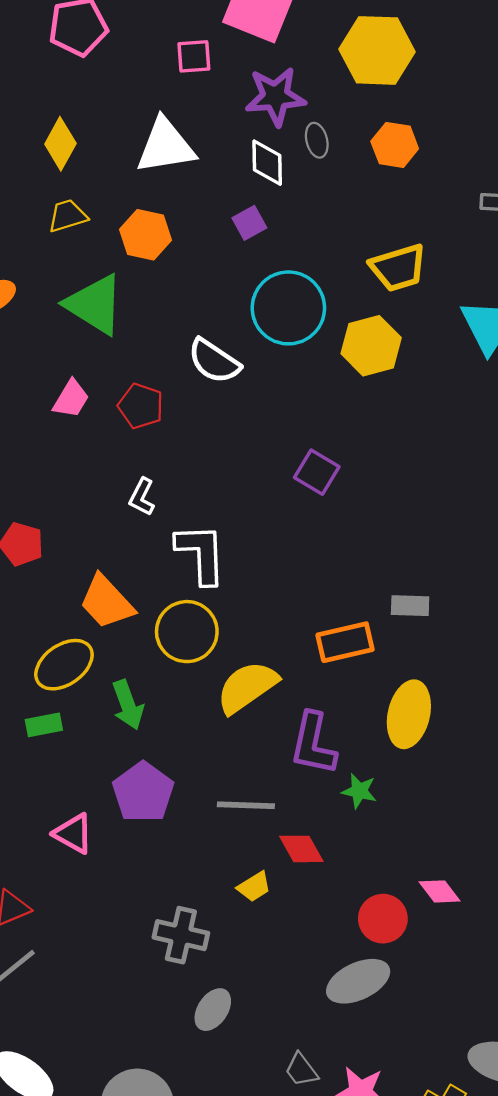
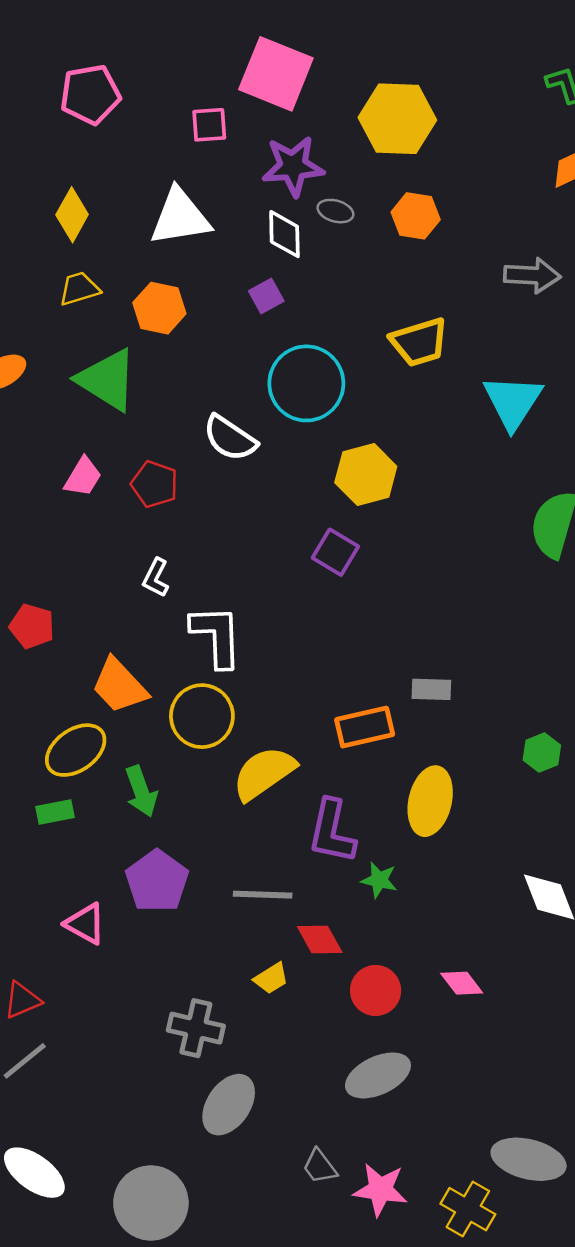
gray ellipse: (317, 140) -> (335, 211), turned -60
yellow hexagon: (371, 346) -> (366, 474), moved
red circle: (383, 919) -> (376, 990), moved
gray ellipse: (213, 1010) -> (229, 1105), size x1.4

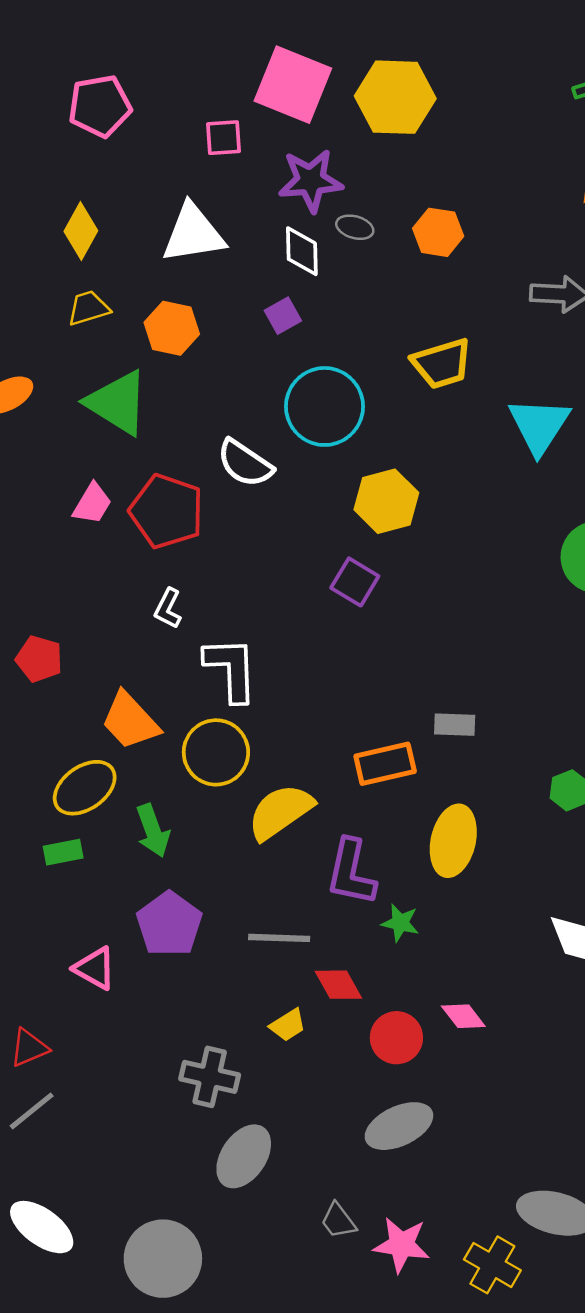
yellow hexagon: (397, 119) -> (395, 97), moved
red pentagon: (155, 484) -> (167, 511), size x1.5
pink diamond: (462, 983) -> (463, 1016), moved

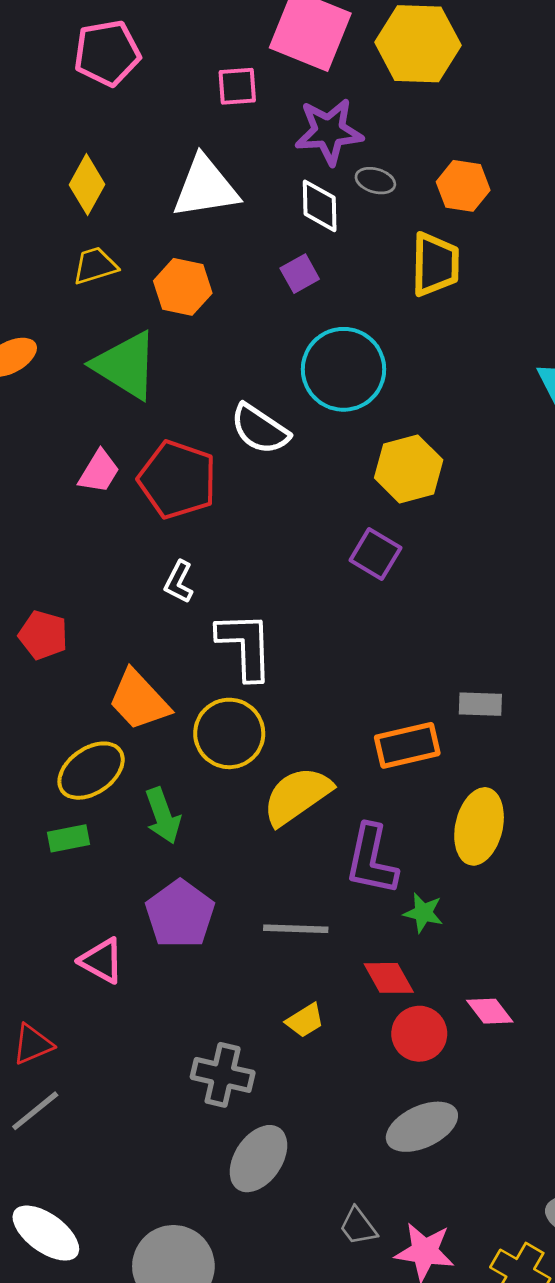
yellow trapezoid: (442, 364) -> (435, 264), moved, turned -72
red diamond: (338, 985) -> (389, 978), moved

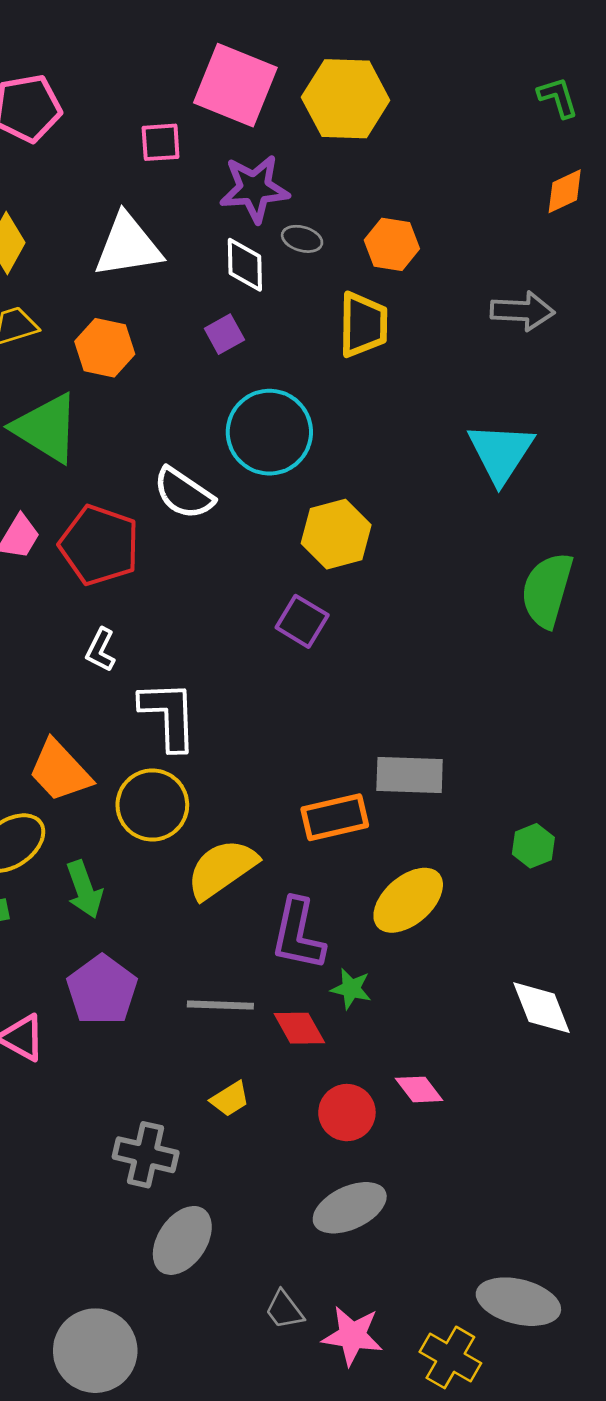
gray rectangle: (480, 704) -> (410, 775), size x1.5
yellow ellipse: (479, 826) -> (408, 900), turned 36
red diamond: (389, 978) -> (299, 1028), moved

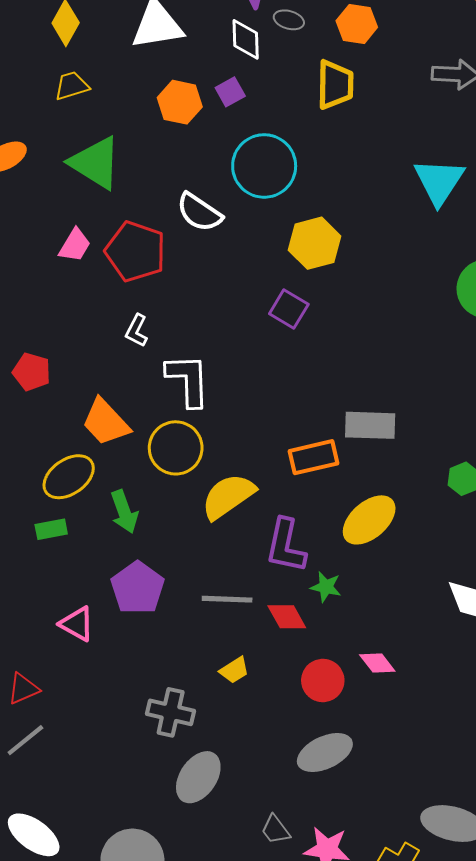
orange hexagon: (105, 348) -> (180, 102), moved

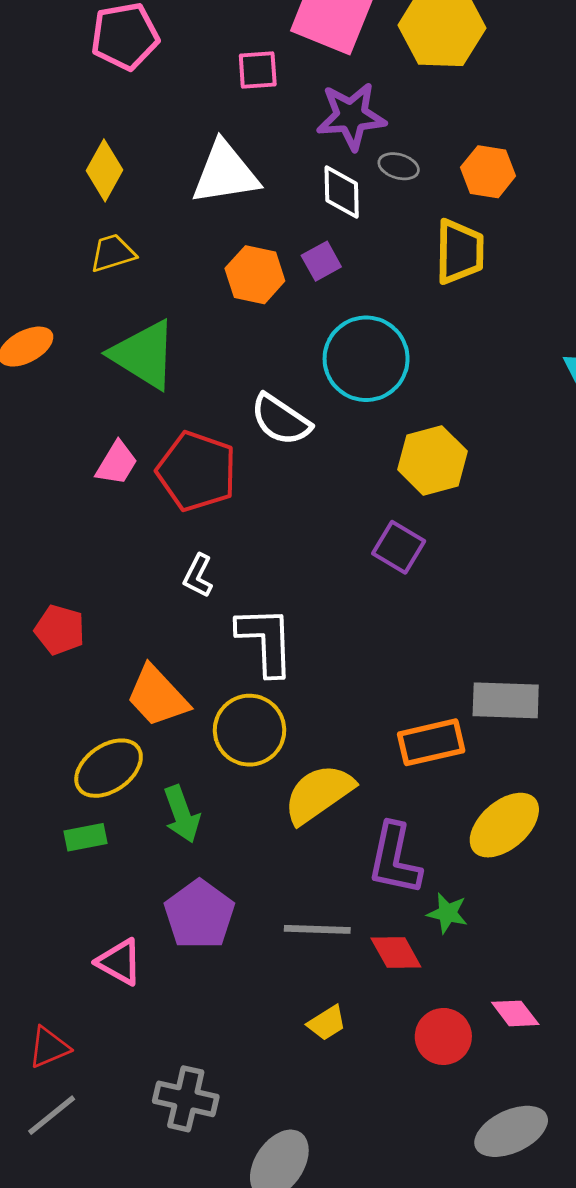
gray cross: (171, 712) -> (186, 1099), moved
gray ellipse: (325, 753) -> (511, 1131), moved

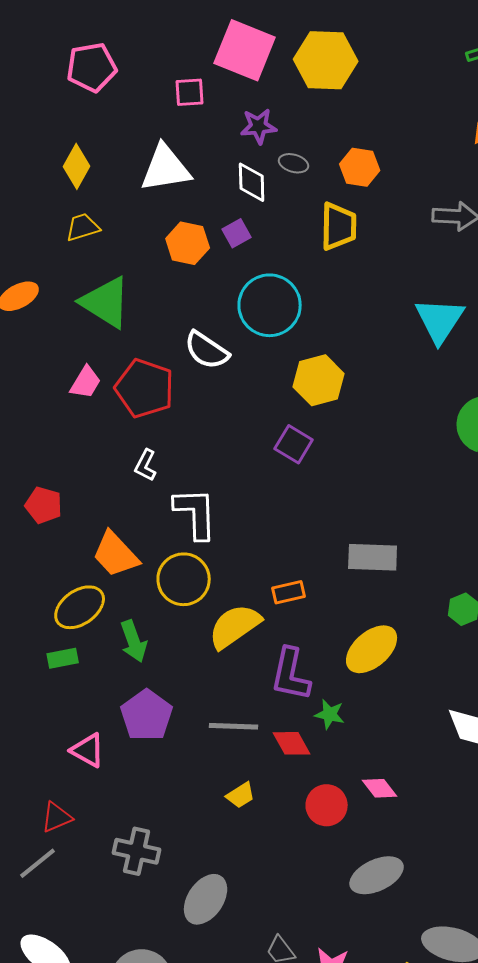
purple star: (351, 116) -> (259, 126), size x0.7
orange rectangle: (431, 742) -> (289, 592), moved, size x0.7
red triangle: (49, 1047) -> (57, 817), moved

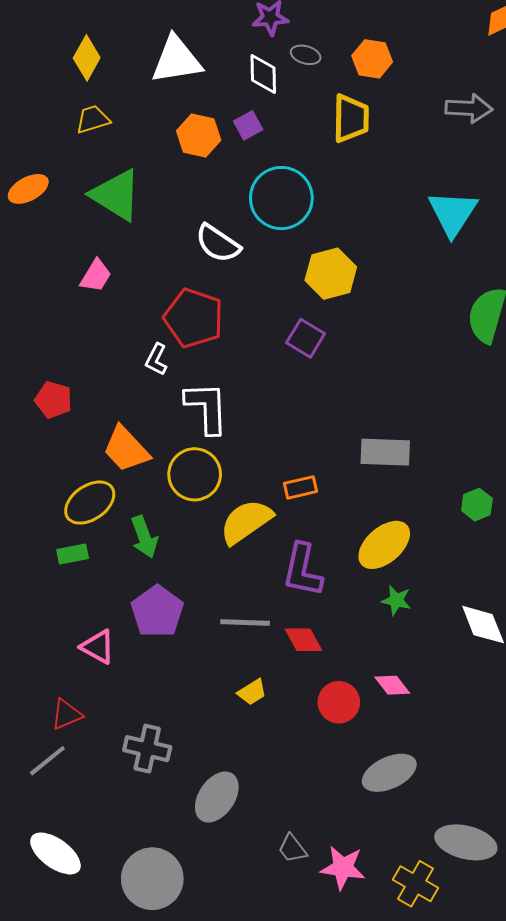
red pentagon: (145, 388) -> (194, 318), moved
green star: (330, 714) -> (396, 600), moved

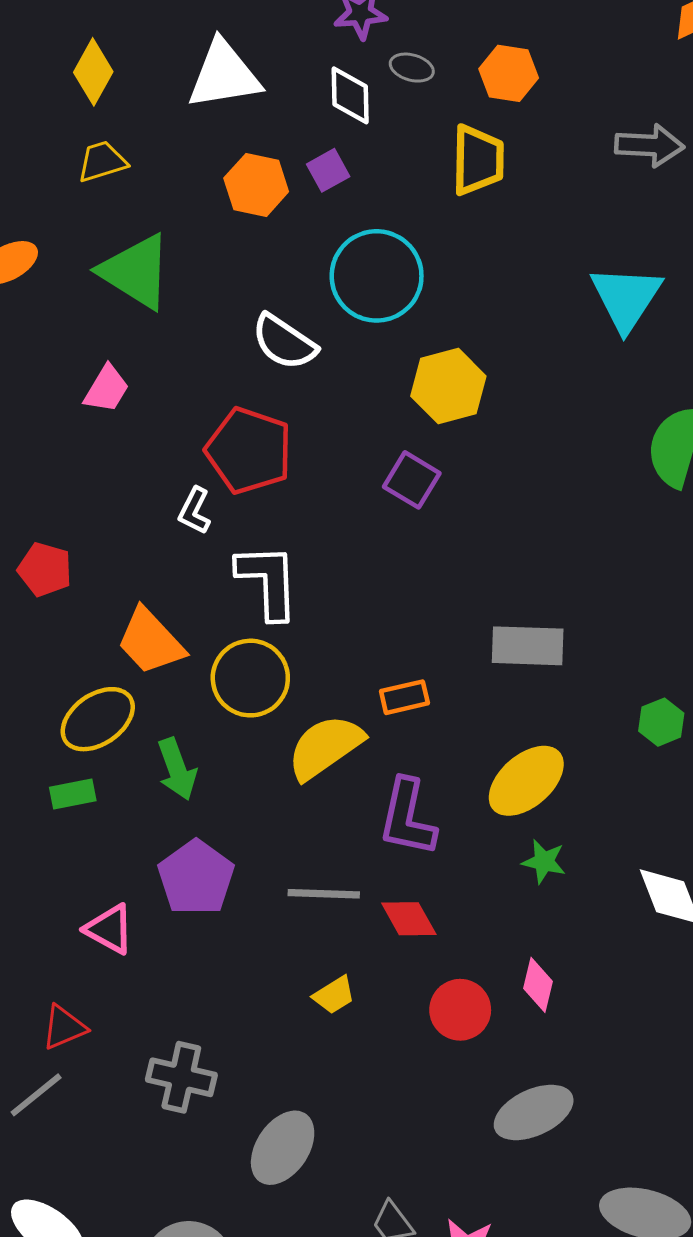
pink diamond: (392, 685) -> (538, 985), turned 51

